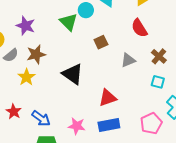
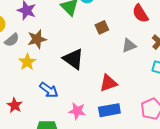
red star: (14, 112) -> (15, 105), moved
blue arrow: (41, 118) -> (49, 90), moved

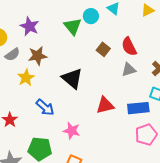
red semicircle: (140, 13) -> (129, 47), moved
brown square: (102, 27) -> (103, 49), turned -32
blue rectangle: (109, 110) -> (138, 108), moved

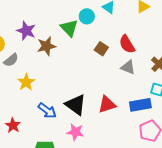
brown star: (38, 56) -> (46, 46), moved
gray triangle: (129, 70) -> (128, 67), turned 42
black triangle: (72, 78) -> (76, 105), moved

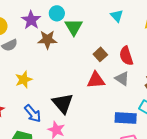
cyan circle: (87, 16) -> (57, 13), moved
yellow star: (26, 82) -> (24, 80), moved
red triangle: (107, 104) -> (96, 80), moved
blue arrow: (47, 111) -> (33, 114), moved

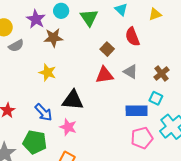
green triangle: (74, 27) -> (89, 18), moved
red semicircle: (126, 56) -> (132, 37), moved
yellow star: (24, 80) -> (47, 72), moved, turned -30
black triangle: (63, 103) -> (73, 100), turned -40

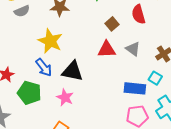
yellow star: (47, 72) -> (50, 41), size x1.4
blue arrow: (43, 112) -> (44, 67), moved
green pentagon: (35, 142) -> (29, 93), moved

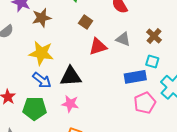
brown square: (112, 24) -> (86, 22), moved

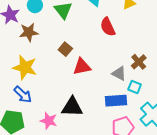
brown square: (86, 22) -> (65, 49), moved
gray triangle: (123, 39) -> (119, 73), moved
black triangle: (71, 76) -> (72, 107), moved

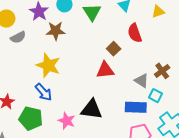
brown square: (65, 49) -> (114, 49), moved

